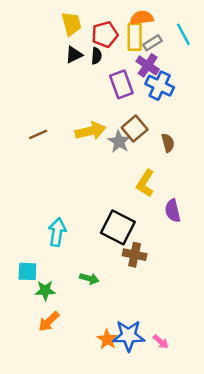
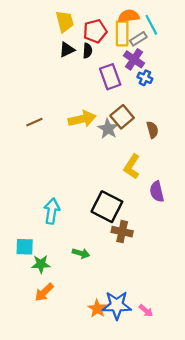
cyan line: (183, 34) -> (151, 25), moved
blue cross: (160, 86) -> (145, 78), size x0.6

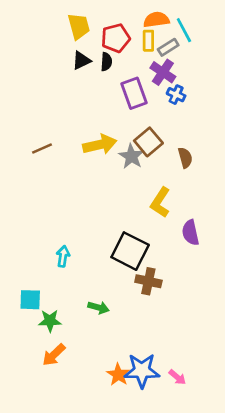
yellow rectangle: (122, 33) -> (148, 41), size x0.7
cyan arrow: (52, 211) -> (63, 256), size x0.7

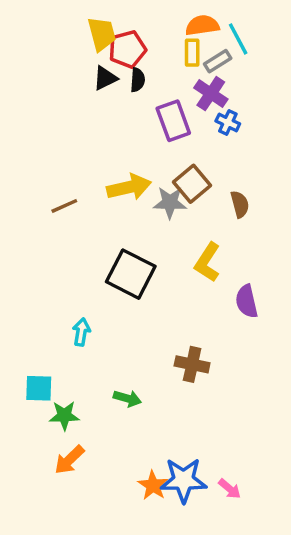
red pentagon: (116, 38) -> (127, 49), moved
brown line: (42, 148) -> (64, 206), moved
gray star: (131, 156) -> (170, 203), turned -30
black square: (130, 251) -> (131, 274), moved

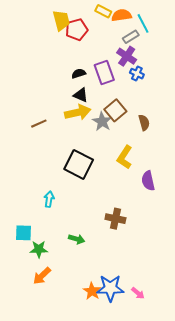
yellow rectangle: (192, 53) -> (103, 11), moved, turned -63
black triangle: (105, 78) -> (81, 95), moved, turned 49
black semicircle: (138, 80) -> (79, 74), moved, turned -112
gray star: (170, 203) -> (102, 122), turned 30

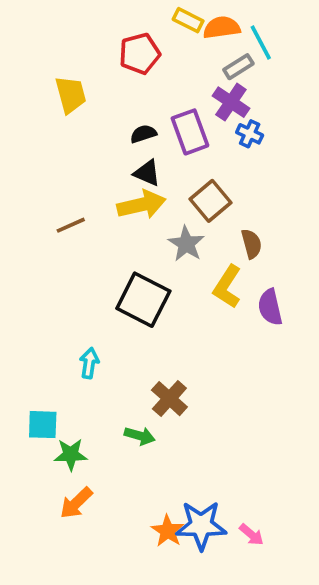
yellow trapezoid: (61, 20) -> (71, 95), moved
gray star: (102, 122) -> (186, 244), moved
brown semicircle: (144, 123) -> (251, 244), moved
purple semicircle: (148, 181) -> (270, 307), moved
brown cross: (115, 219) -> (169, 399), moved, turned 30

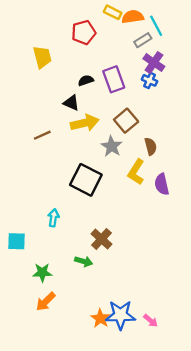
purple cross: (231, 102) -> (154, 63), moved
black triangle: (147, 173) -> (71, 103), moved
cyan square: (43, 425) -> (17, 241), moved

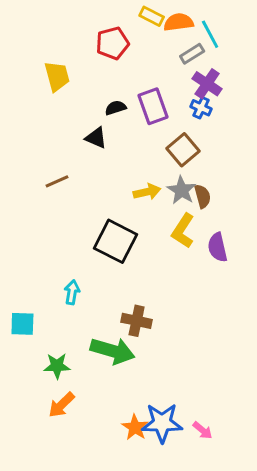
brown square: (126, 121) -> (183, 150), moved
yellow arrow: (85, 123) -> (147, 192), moved, size x0.7
gray star: (112, 146) -> (182, 190), moved
brown cross: (101, 239) -> (137, 321), turned -30
green arrow: (84, 261) -> (113, 351), size x1.8

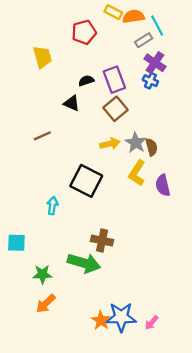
brown square: (183, 150) -> (116, 109), moved
cyan arrow: (72, 292) -> (52, 206), moved
pink arrow: (203, 430) -> (152, 323), turned 91

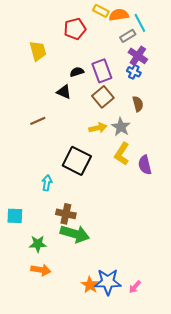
brown semicircle: (152, 147) -> (138, 104), moved
brown cross: (102, 241) -> (66, 214), moved
orange arrow: (46, 304) -> (41, 270), turned -126

